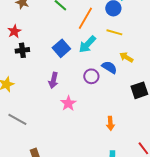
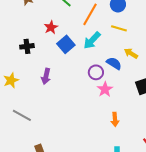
red star: (14, 31) -> (51, 27), moved
purple arrow: (53, 80) -> (46, 76), moved
pink star: (68, 103) -> (105, 89), moved

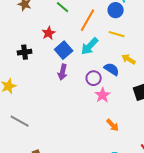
purple arrow: (46, 76) -> (63, 72), moved
orange arrow: (115, 119) -> (113, 125), turned -40

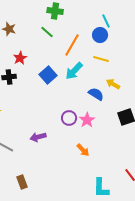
red star: (49, 33) -> (20, 58), moved
purple arrow: (63, 72) -> (38, 137), moved, turned 63
purple circle: (94, 78) -> (69, 118), moved
orange arrow: (113, 125) -> (83, 150), moved

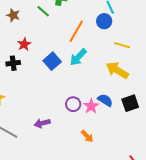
green line: (47, 32) -> (43, 11), moved
yellow line: (101, 59) -> (122, 45), moved
yellow arrow: (113, 84) -> (117, 70), size x1.6
blue semicircle: (96, 94) -> (105, 100), moved

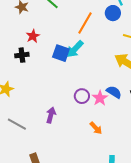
cyan arrow: (78, 57) -> (75, 49), moved
blue square: (52, 61) -> (61, 53), turned -30
purple arrow: (42, 123) -> (51, 115), turned 119

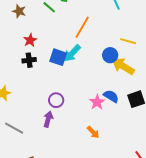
blue circle: (113, 13) -> (110, 55), moved
black cross: (22, 55) -> (29, 60), moved
purple circle: (82, 96) -> (56, 100), moved

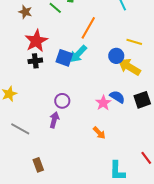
red star: (30, 40) -> (36, 41), size x1.6

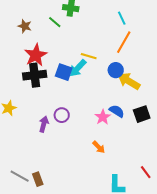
orange line: (88, 28) -> (124, 42), moved
yellow line: (134, 42) -> (89, 56), moved
black cross: (35, 61) -> (35, 75), size x1.6
purple arrow: (54, 120) -> (44, 124), moved
gray line: (20, 129) -> (20, 176), moved

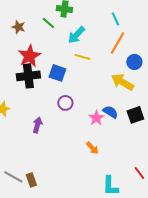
cyan arrow: (78, 68) -> (76, 35), moved
blue circle: (116, 70) -> (134, 62), moved
purple circle: (62, 115) -> (65, 103), moved

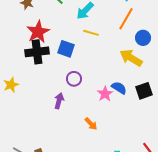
purple arrow: (37, 125) -> (59, 101), moved
orange arrow: (92, 148) -> (91, 124), moved

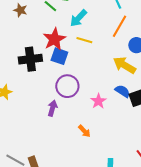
red star: (38, 32) -> (54, 39), moved
purple circle: (74, 79) -> (67, 86), size x1.5
blue semicircle: (119, 88) -> (122, 91), moved

